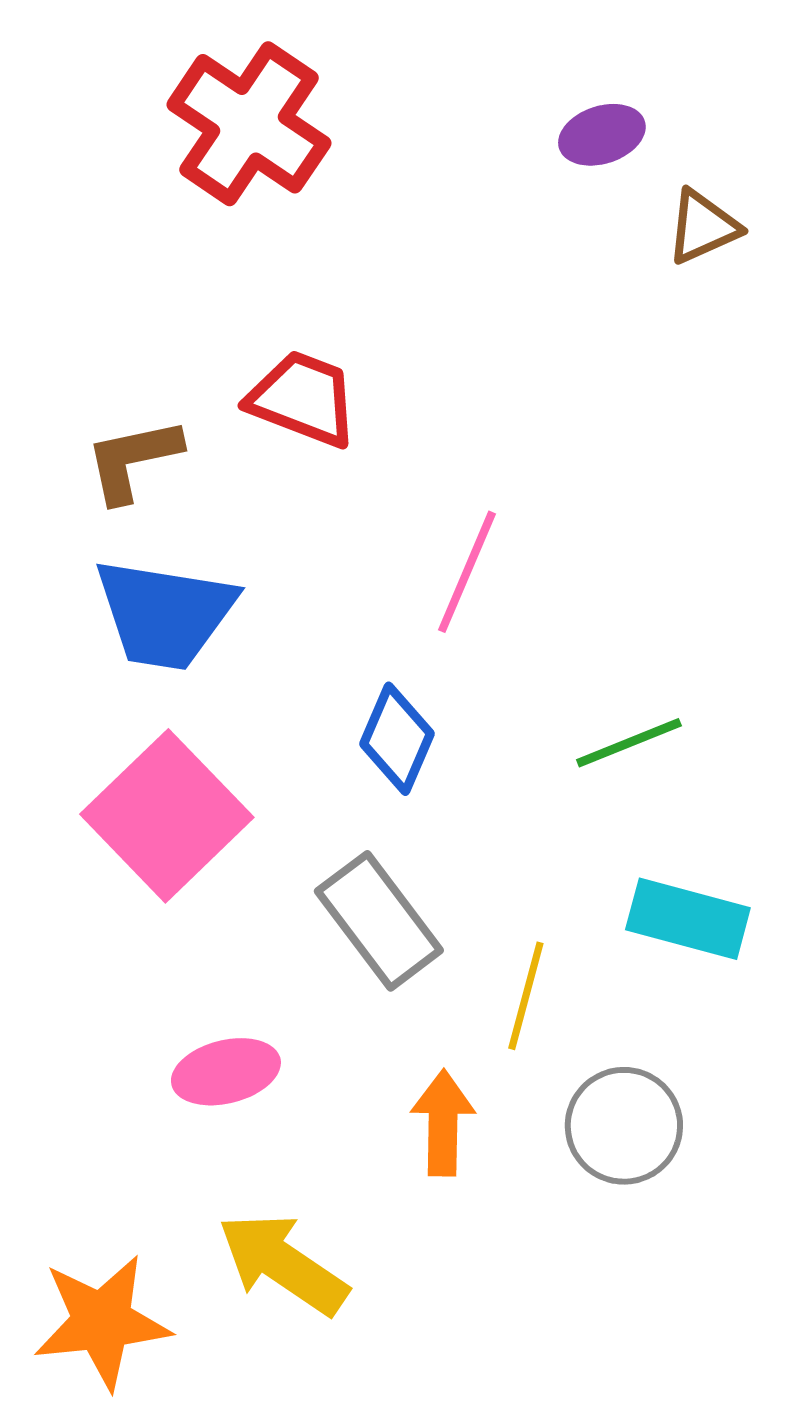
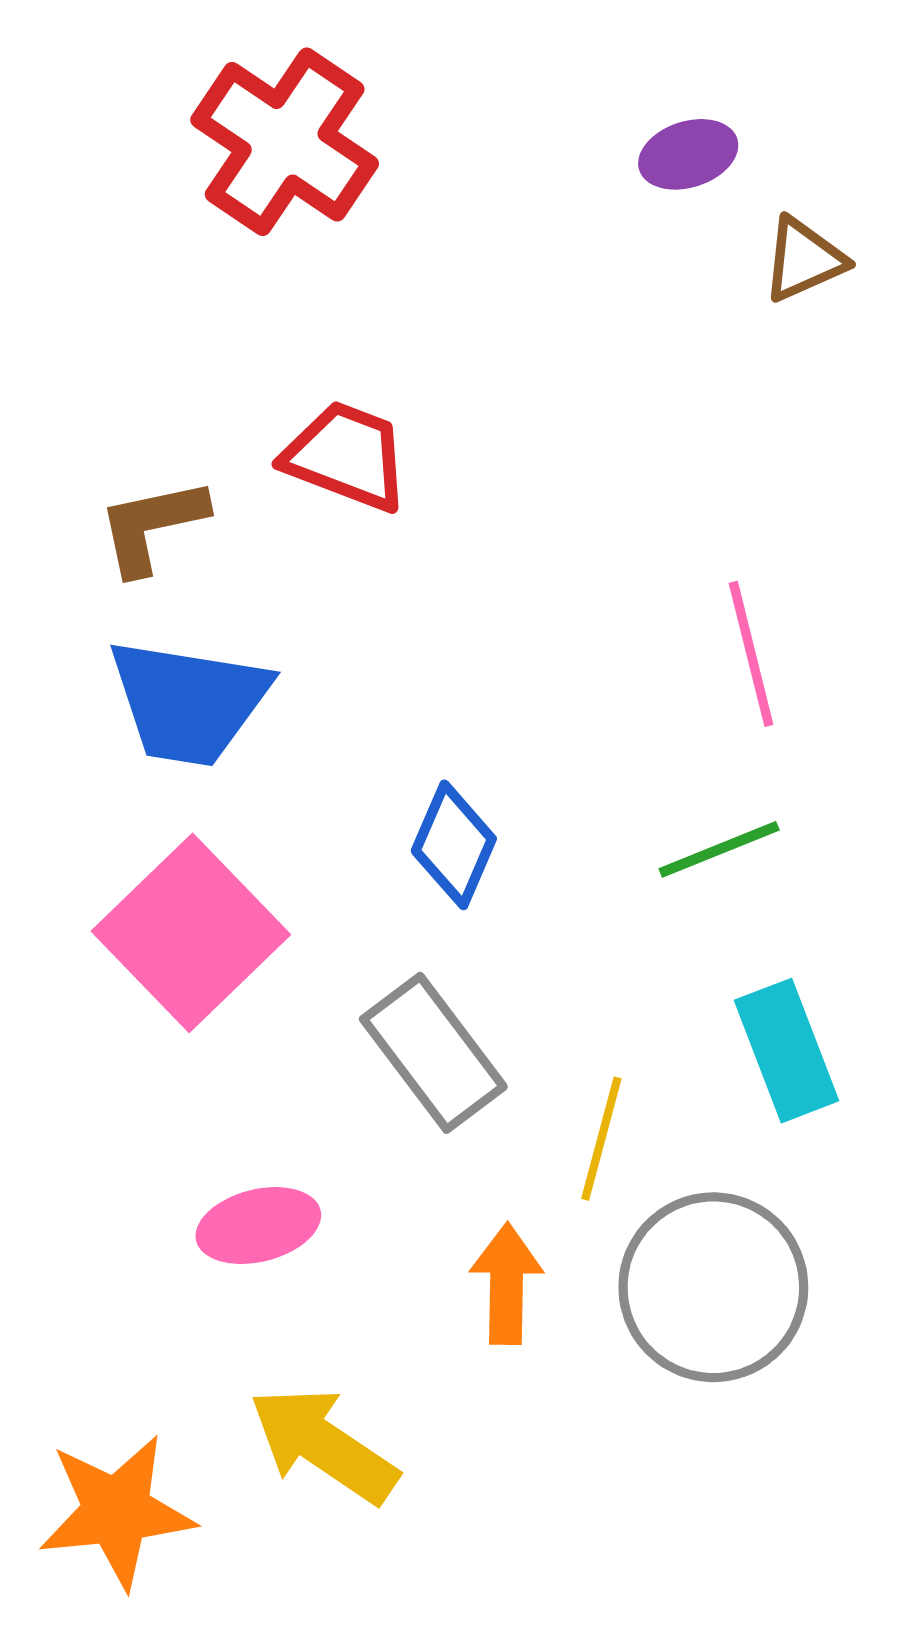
pink line: (467, 572) -> (751, 654), moved, turned -37
cyan rectangle: (688, 919) -> (787, 1051), turned 54
gray circle: (624, 1126) -> (713, 1287), size x1.4

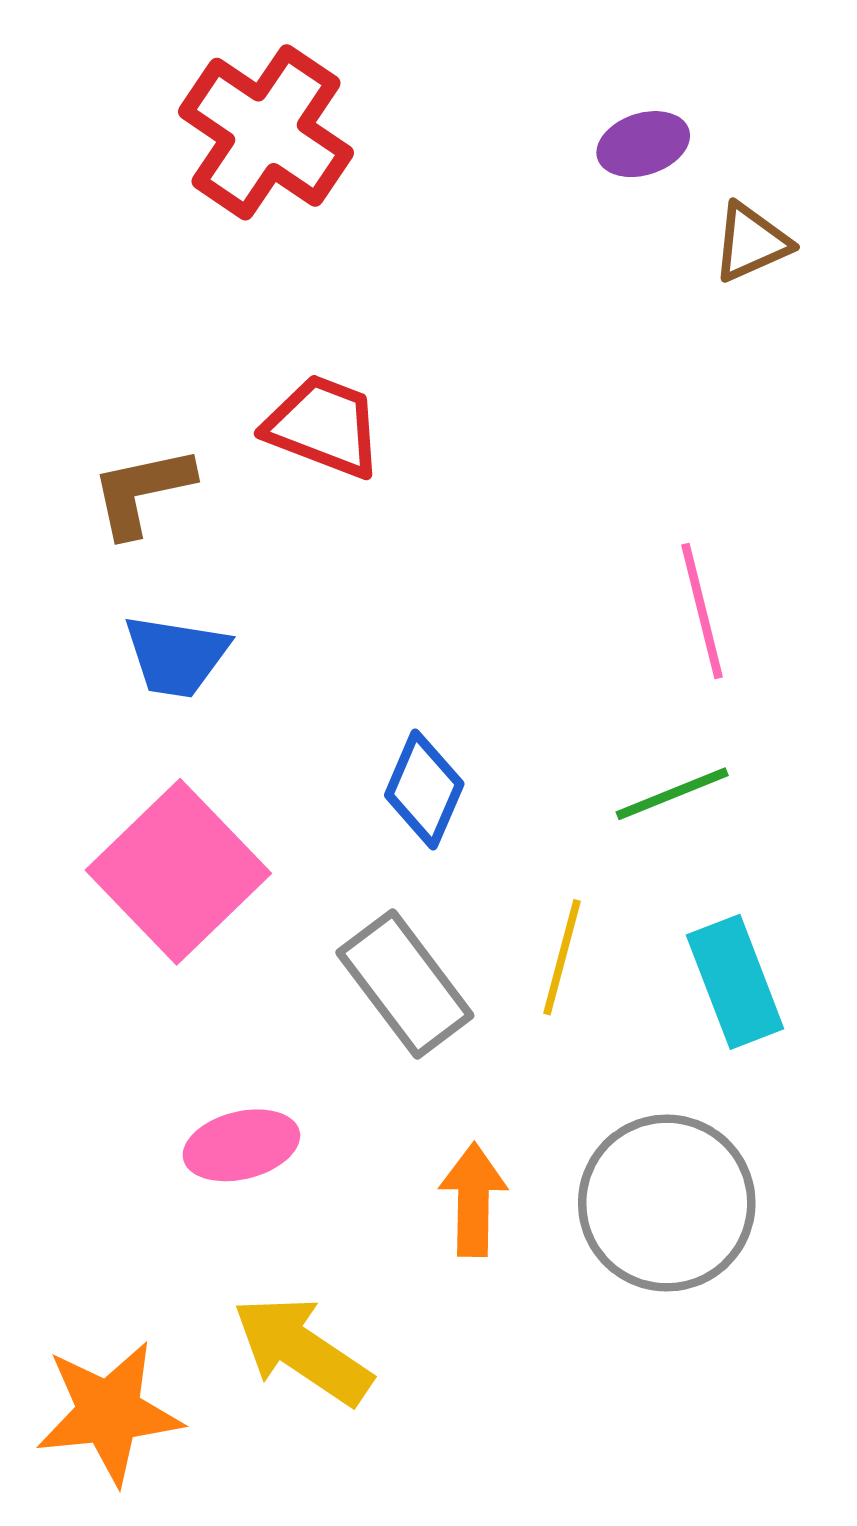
blue trapezoid: (189, 702) -> (176, 656), size x0.7
yellow line: (601, 1139) -> (562, 957), moved

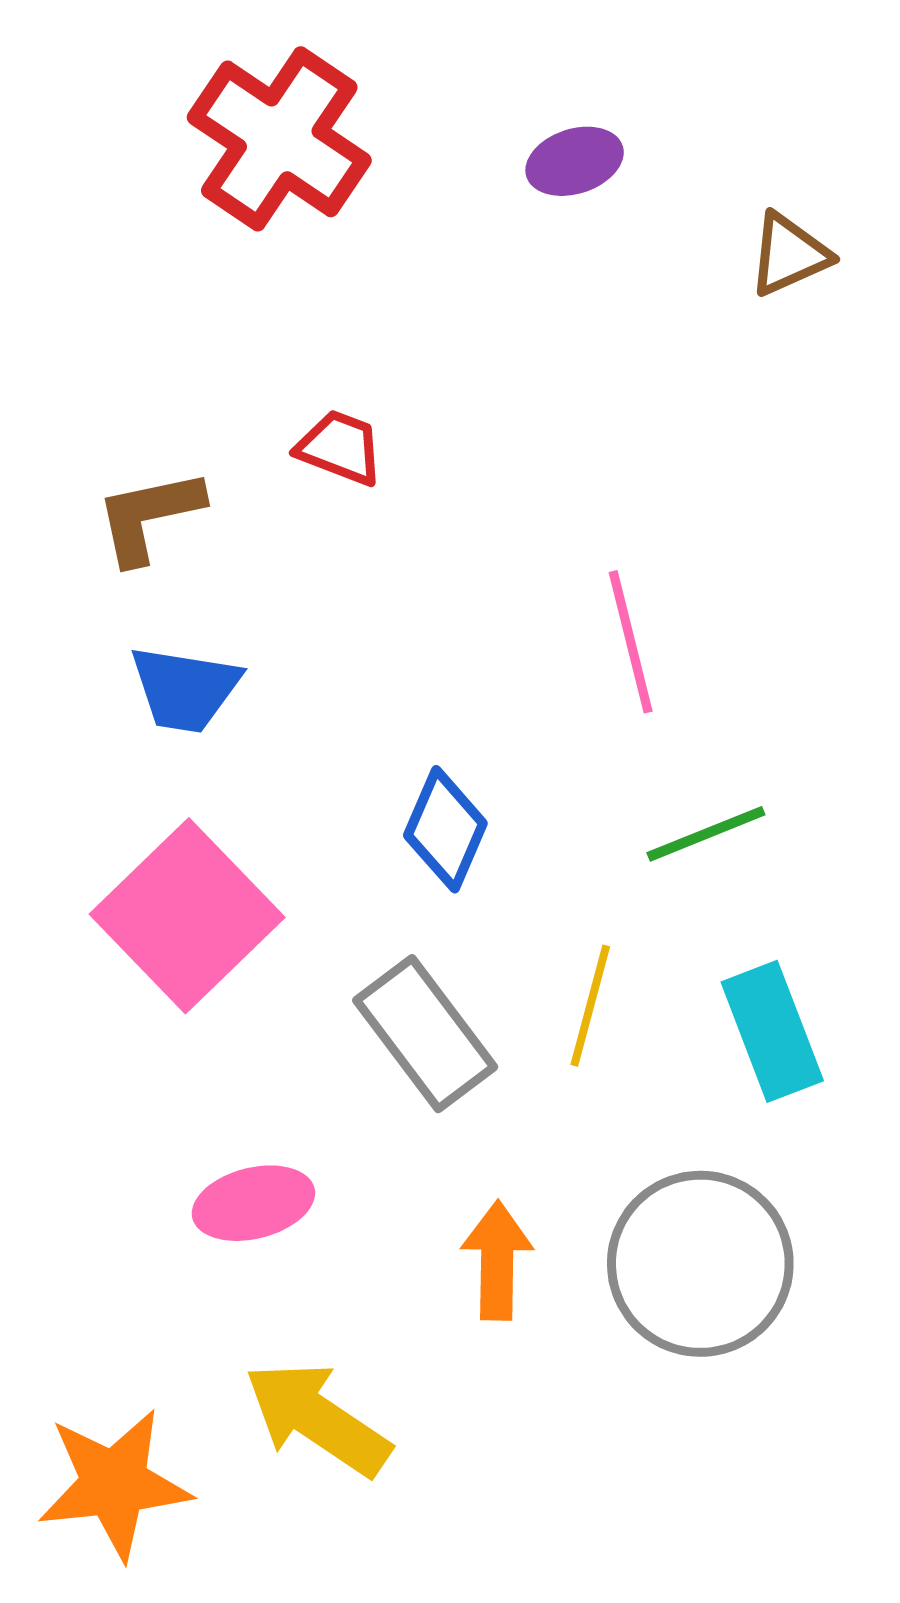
purple ellipse: (643, 144) -> (575, 161), moved
red trapezoid: (324, 426) -> (340, 448), size x0.7
pink line: (702, 611) -> (631, 642), moved

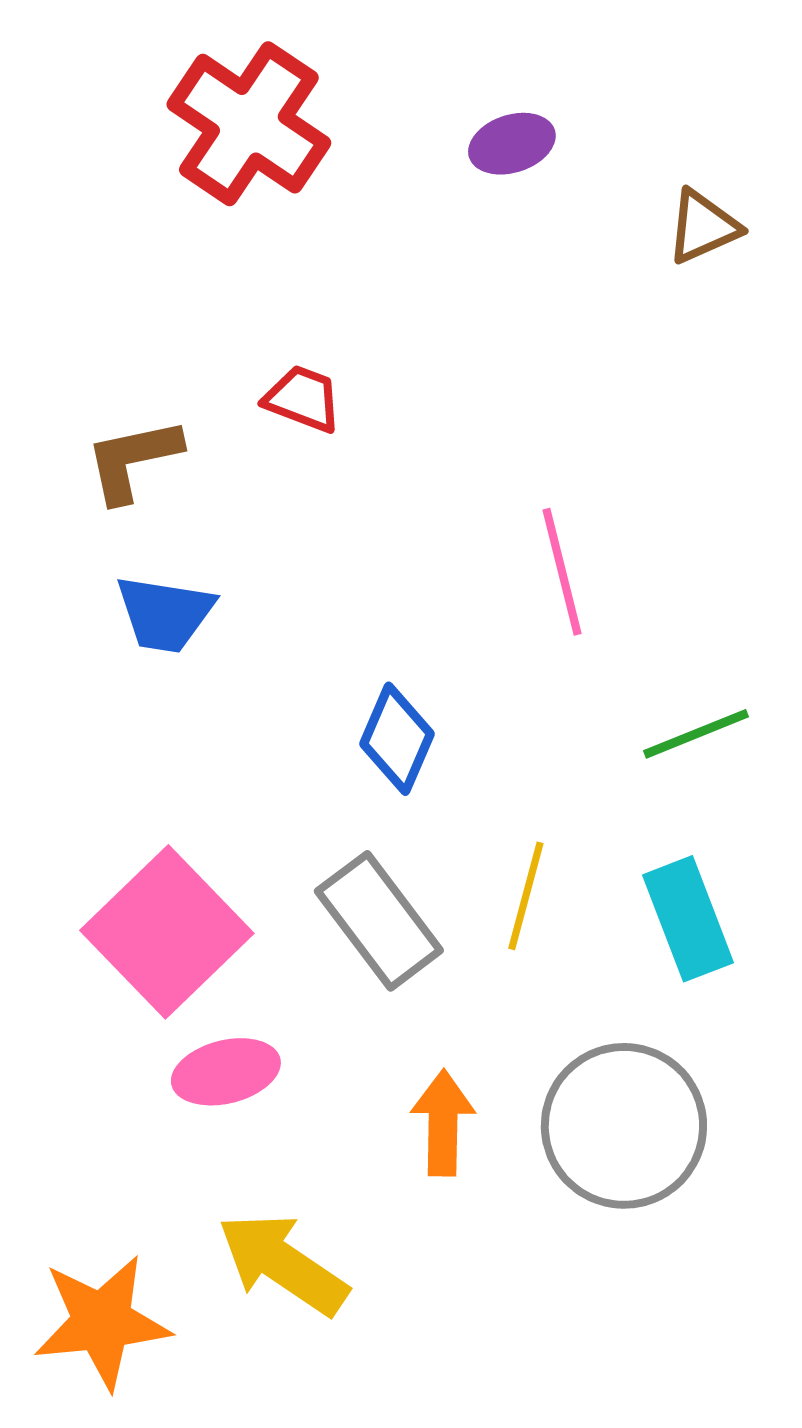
green line: (706, 834) -> (696, 734), moved
pink square: (187, 916) -> (167, 932), moved

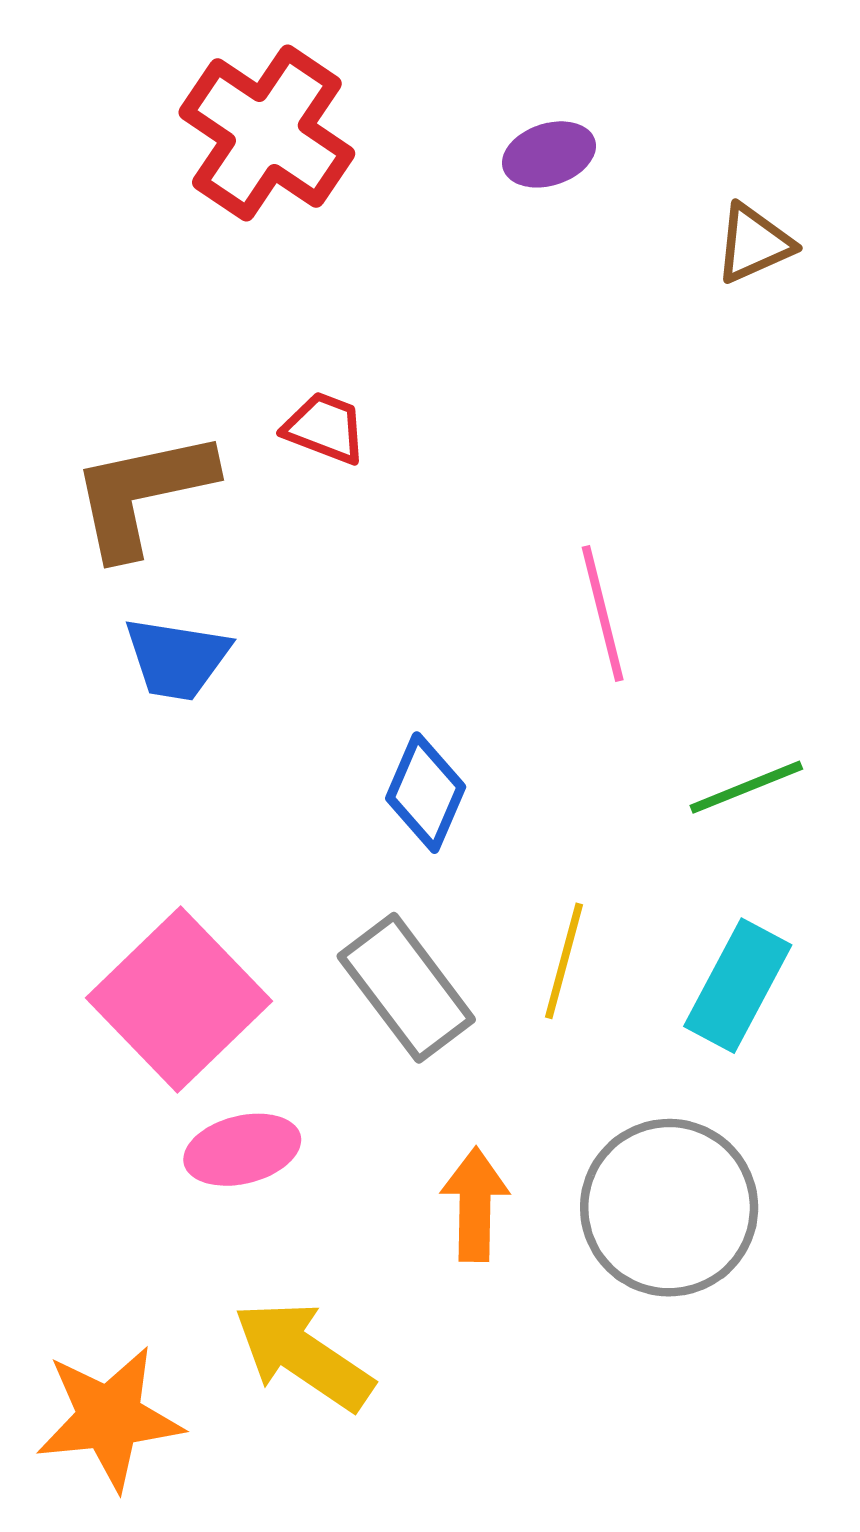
brown L-shape: (133, 460) -> (142, 493), size x1.4
cyan rectangle: (688, 919) -> (738, 986), turned 49

